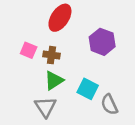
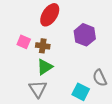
cyan square: (88, 89) -> (81, 92), moved
gray semicircle: (109, 104) -> (100, 78), moved

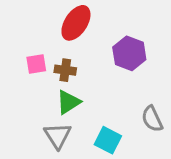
pink square: (24, 42) -> (36, 64), turned -32
cyan square: (81, 92) -> (108, 140), moved

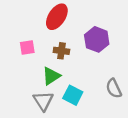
brown cross: (65, 70) -> (61, 51), moved
cyan square: (108, 140) -> (73, 95), moved

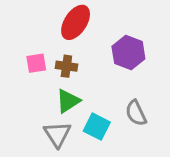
brown cross: (61, 51) -> (66, 66), moved
gray semicircle: (114, 88) -> (136, 113), moved

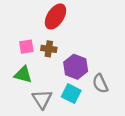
purple hexagon: (128, 53) -> (76, 67), moved
green triangle: (68, 101) -> (23, 75), moved, turned 48

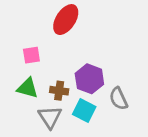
brown cross: (49, 49) -> (59, 91), moved

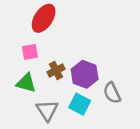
red ellipse: (66, 20) -> (44, 18), moved
brown cross: (59, 91) -> (56, 71), moved, turned -35

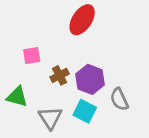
red ellipse: (44, 18) -> (82, 20), moved
green triangle: (26, 83) -> (17, 97), moved

